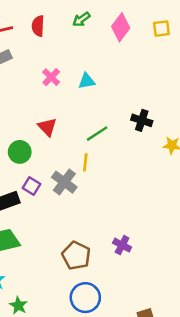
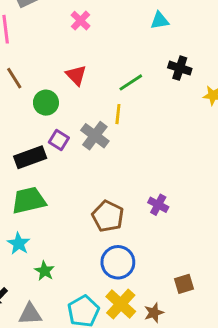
cyan triangle: (87, 81) -> (160, 21), moved

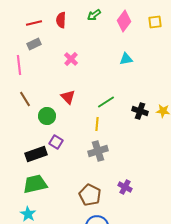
black cross: (180, 68) -> (140, 111), moved
gray cross: (95, 136) -> (98, 151), moved, turned 36

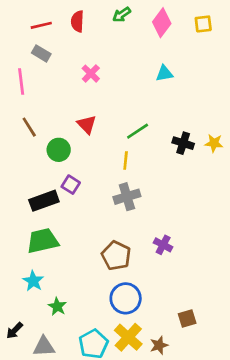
gray rectangle: (34, 44) -> (41, 53), turned 56

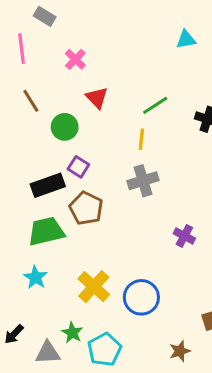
pink cross: (91, 74) -> (75, 59), moved
brown pentagon: (116, 256) -> (86, 208), moved
green star: (57, 306) -> (72, 333), moved
yellow cross: (128, 337) -> (94, 287), moved

